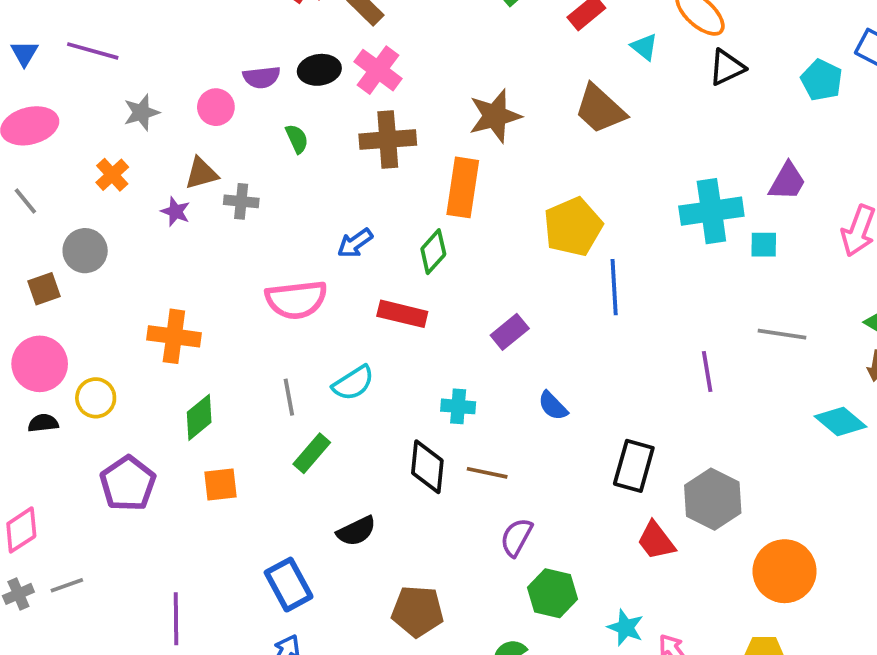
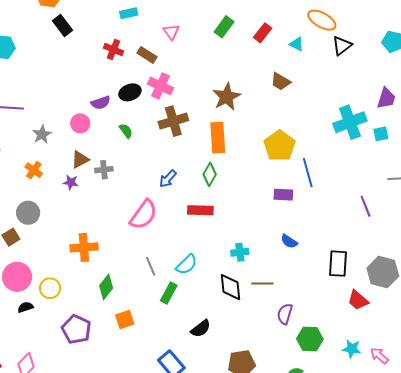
brown trapezoid: (600, 109) -> (281, 82), size x0.7
pink semicircle: (296, 300) -> (144, 215), turned -36
purple rectangle: (510, 332) -> (283, 195), moved, turned 54
cyan semicircle: (353, 383) -> (187, 264), moved

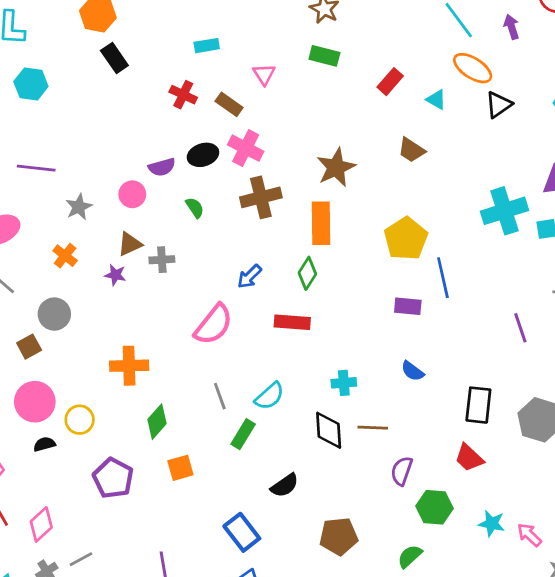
green rectangle: (224, 27) -> (324, 56), moved, turned 65
red trapezoid: (358, 300) -> (469, 458), moved

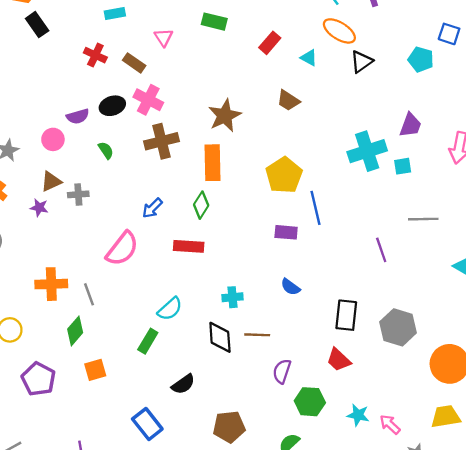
gray line: (220, 396) -> (89, 294), moved

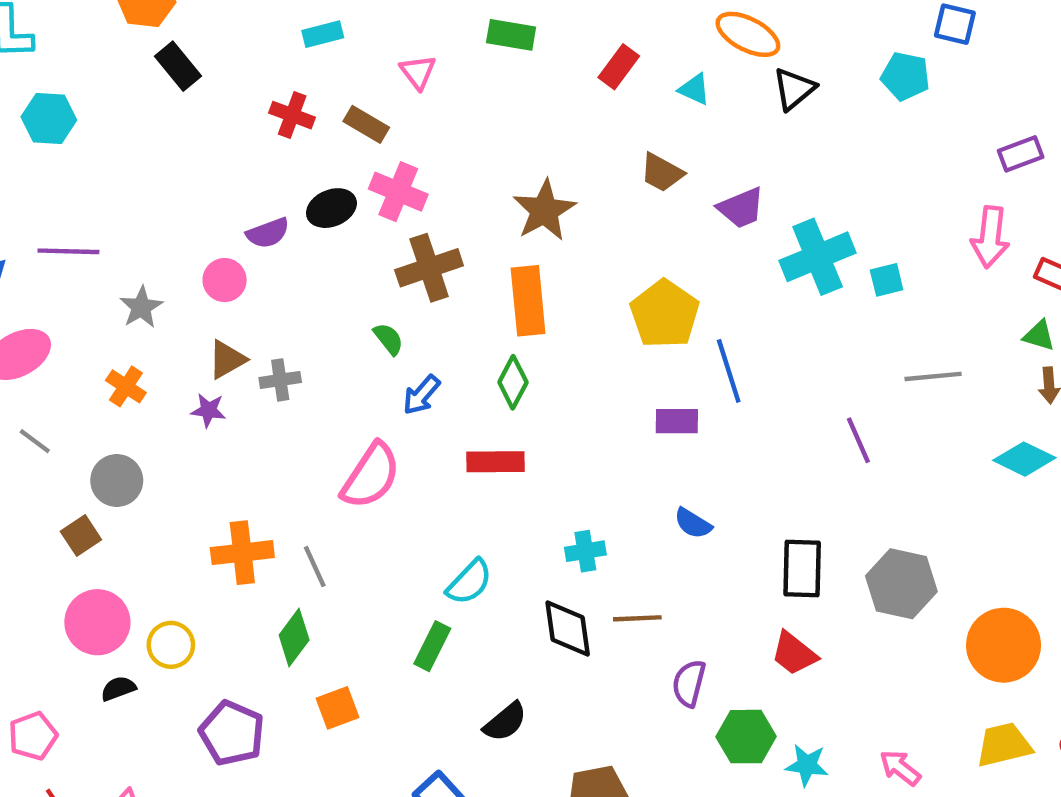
purple trapezoid: (410, 125) -> (741, 208), moved, turned 52
green semicircle: (106, 150) -> (388, 339), moved
cyan star: (358, 415) -> (807, 765), moved

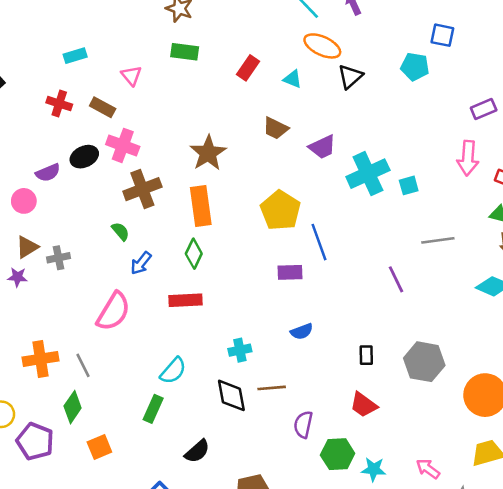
blue semicircle: (693, 523) -> (302, 331), turned -50
black rectangle: (802, 569) -> (366, 355), size x0.6
purple pentagon: (232, 733) -> (35, 441), moved

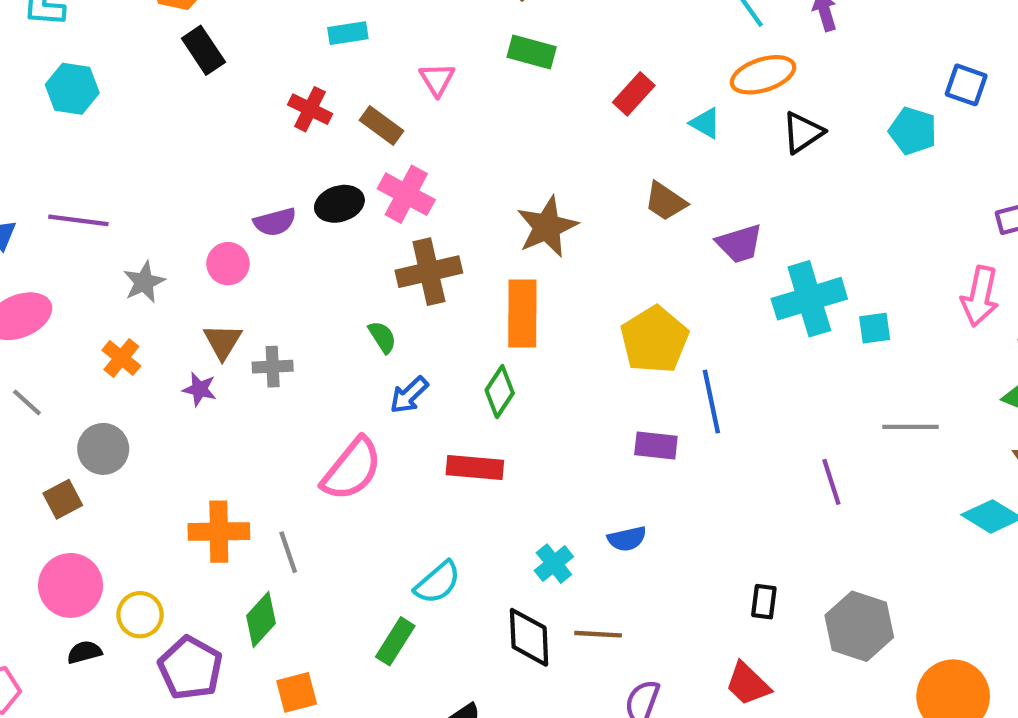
orange ellipse: (322, 46) -> (763, 75), turned -51
brown triangle: (27, 247) -> (223, 341), turned -35
blue semicircle: (302, 331) -> (627, 539), moved
cyan cross: (240, 350) -> (554, 564), turned -35

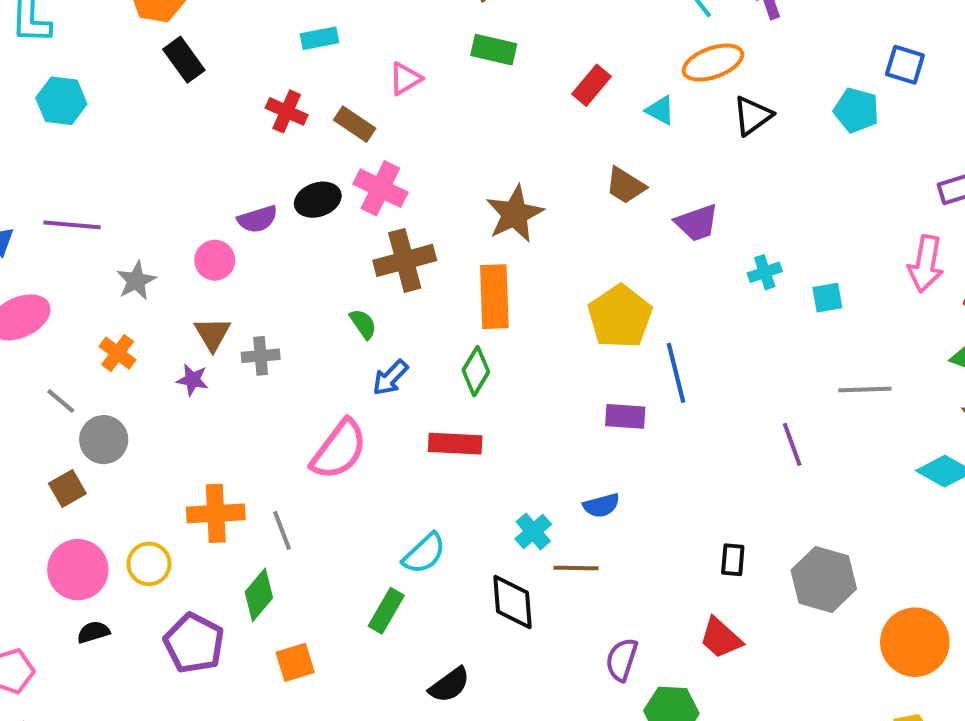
pink triangle: (437, 79) -> (405, 79), turned 33
cyan cross: (809, 299) -> (765, 272), size x0.5
gray line: (27, 402) -> (61, 401), moved
yellow circle: (140, 615) -> (149, 564), moved
brown line: (598, 634) -> (576, 568), moved

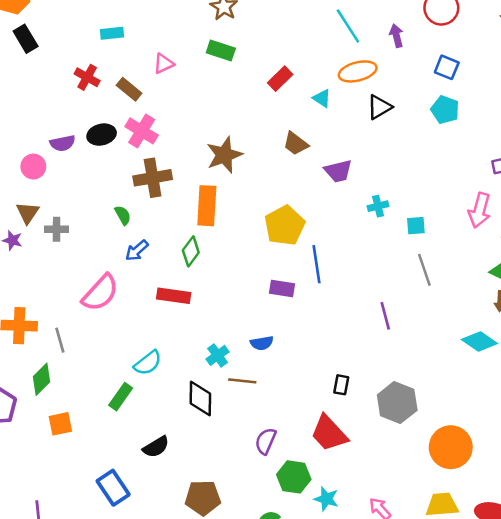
blue square: (905, 65) -> (447, 67), moved
gray line: (865, 390) -> (424, 270), moved, turned 68
red trapezoid: (721, 638) -> (329, 433), size x1.4

